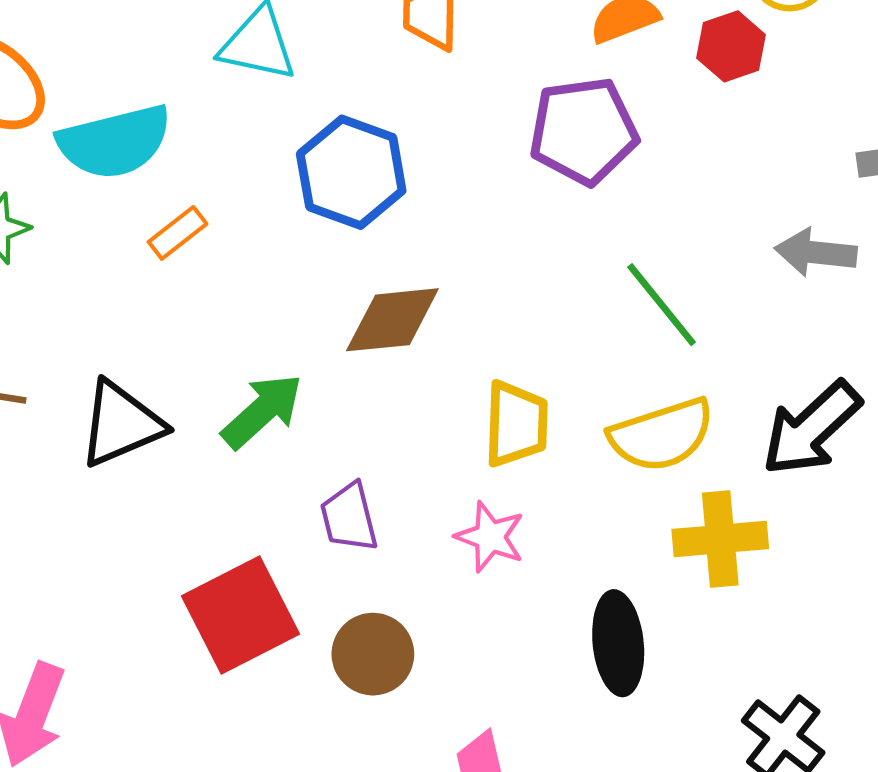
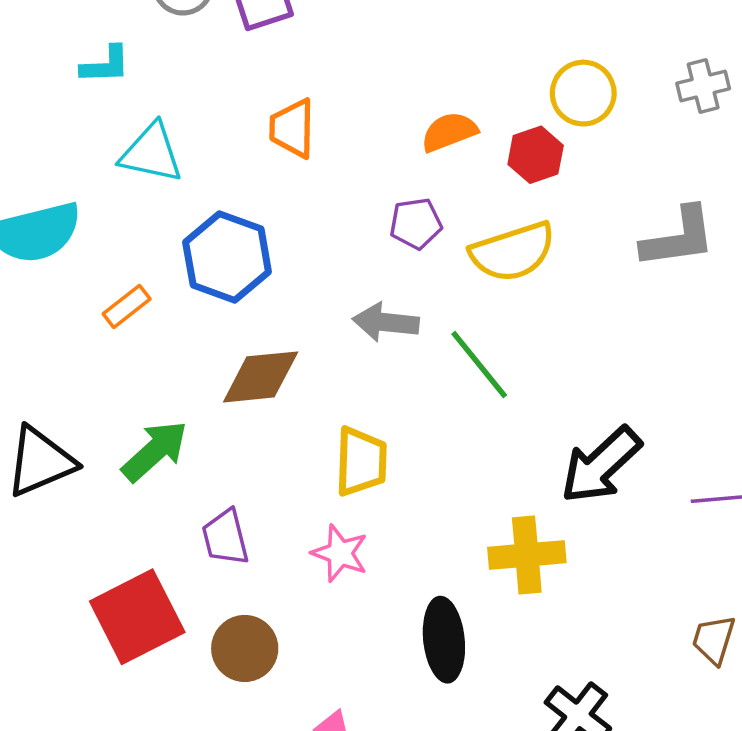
purple pentagon: (583, 131) -> (416, 224), size x0.6
orange rectangle: (178, 233) -> (127, 306), moved
gray arrow: (816, 253) -> (386, 322), moved
yellow semicircle: (662, 435) -> (513, 252), moved

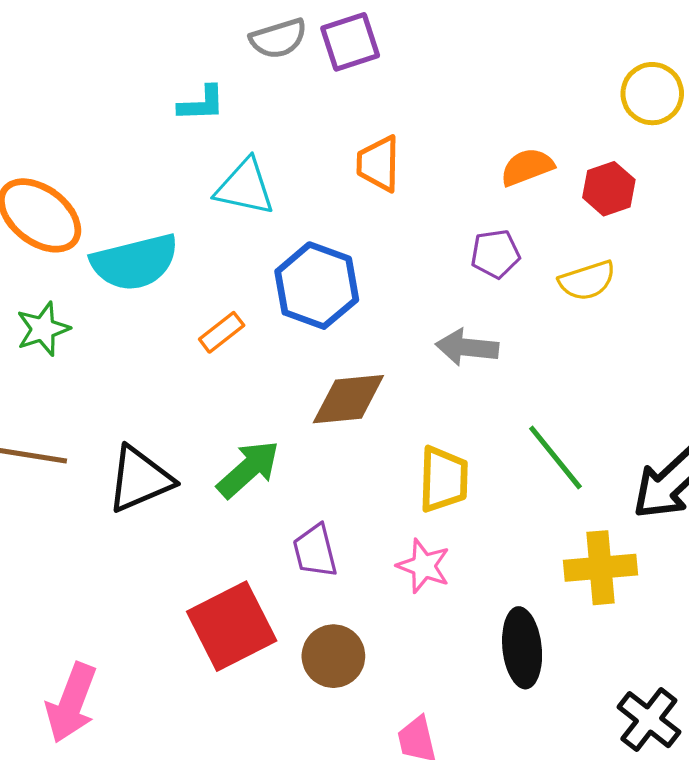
yellow circle: (583, 93) -> (652, 94), moved
yellow semicircle: (513, 252) -> (587, 281), size x0.7
green line: (479, 365) -> (555, 457), moved

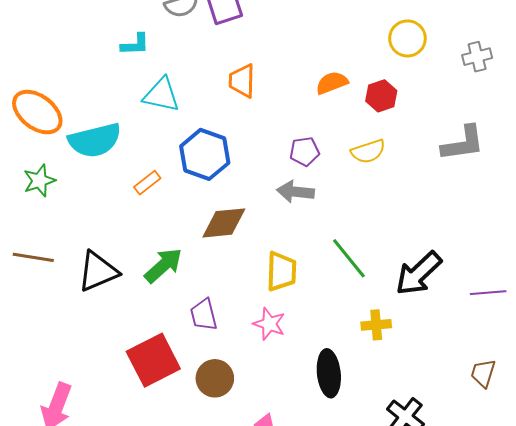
purple pentagon: (495, 254) -> (305, 151), moved
yellow cross: (601, 568) -> (376, 325), size x0.7

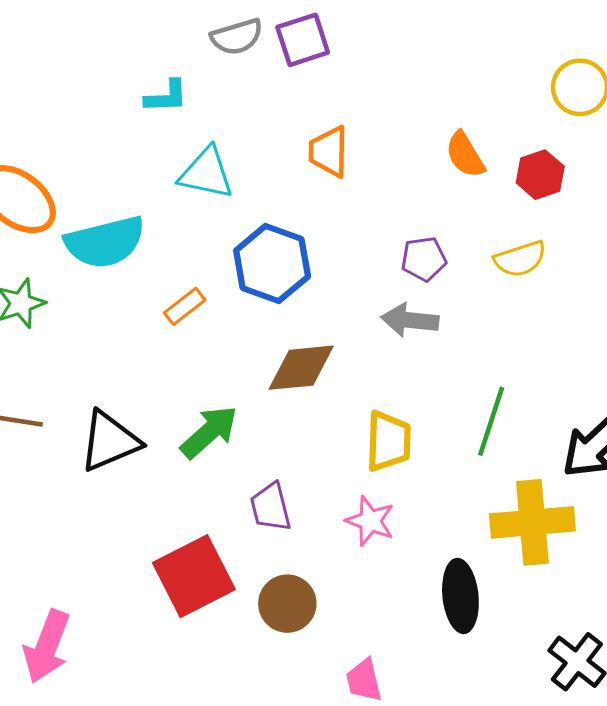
orange semicircle: (332, 83) -> (465, 155), turned -100
green line: (349, 258) -> (491, 421), turned 57
yellow cross: (376, 325) -> (532, 522), size x1.8

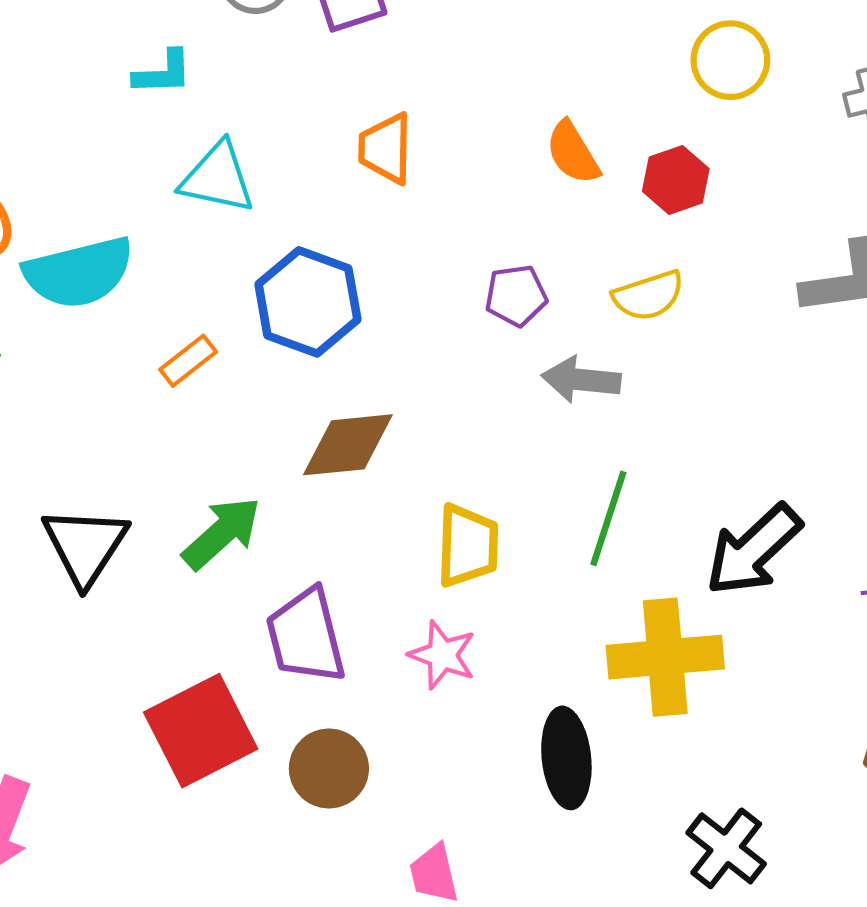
gray arrow: (410, 320) -> (581, 380), moved
black triangle: (110, 441) -> (85, 546), turned -34
purple trapezoid: (271, 507) -> (306, 636), size x1.4

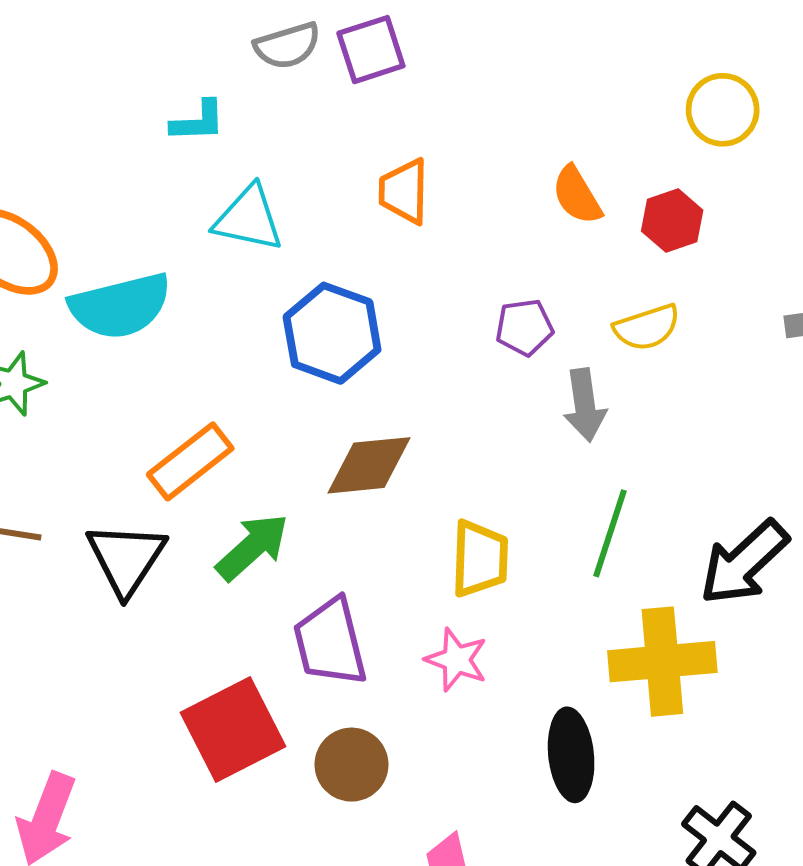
orange rectangle: (188, 361) -> (190, 461), moved, size x1.6
gray arrow: (581, 380) -> (585, 405), turned -104

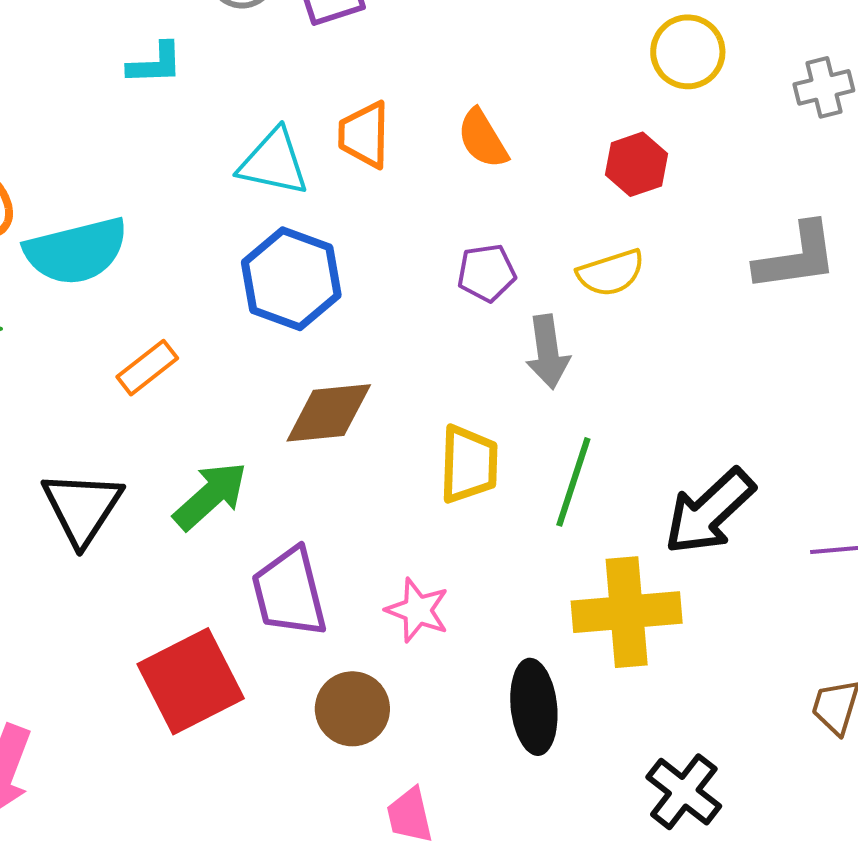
orange semicircle: (577, 195) -> (483, 139), moved
cyan triangle: (249, 219) -> (274, 162), moved
orange rectangle: (190, 461) -> (147, 368), moved, size x0.7
yellow trapezoid: (480, 559) -> (469, 464), moved
brown circle: (352, 765) -> (352, 709), moved

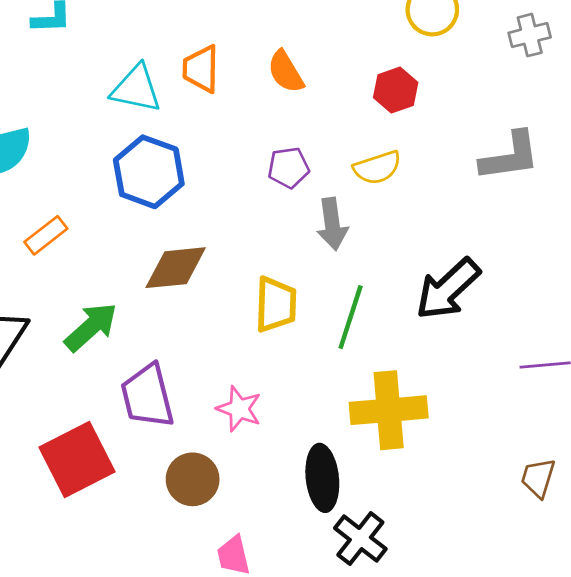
black arrow: (709, 512) -> (448, 289), moved
black cross: (684, 792) -> (360, 539), moved

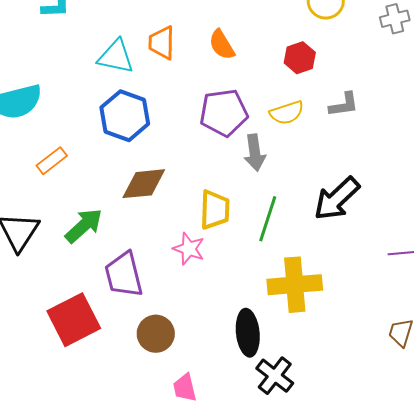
gray L-shape: (510, 156) -> (344, 105), moved, size x0.7
purple pentagon: (288, 168) -> (224, 113), size x1.6
pink star: (239, 409) -> (189, 249), moved

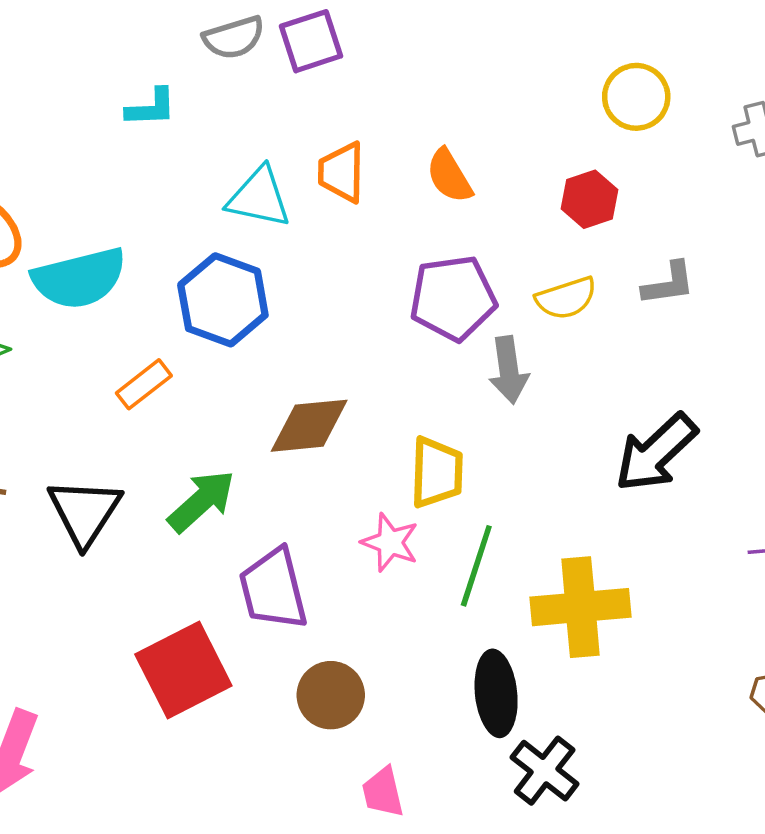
blue hexagon: (125, 116) -> (223, 300), moved
green line: (268, 219) -> (476, 566), moved

